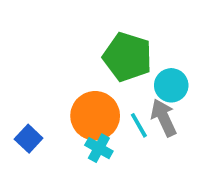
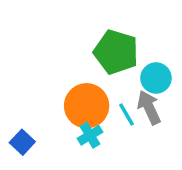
blue square: (29, 139) -> (22, 142), moved
cyan cross: (99, 148) -> (90, 135), turned 30

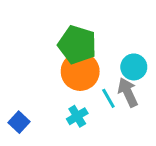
green pentagon: (116, 52) -> (77, 45), moved
orange circle: (87, 106) -> (80, 71), moved

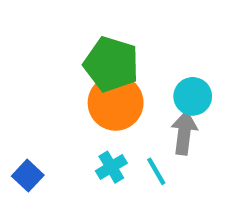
gray arrow: (128, 92) -> (184, 133), turned 32
cyan line: (108, 98) -> (156, 171), moved

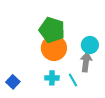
cyan cross: (111, 167) -> (52, 78), turned 32

